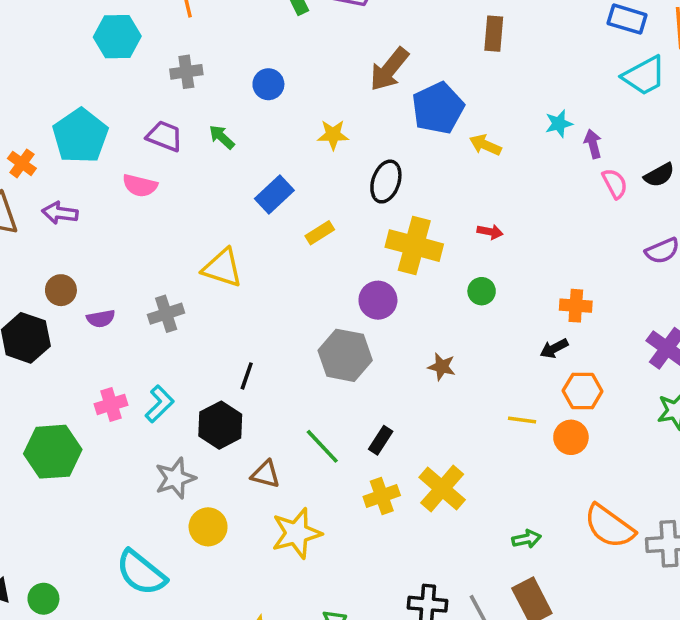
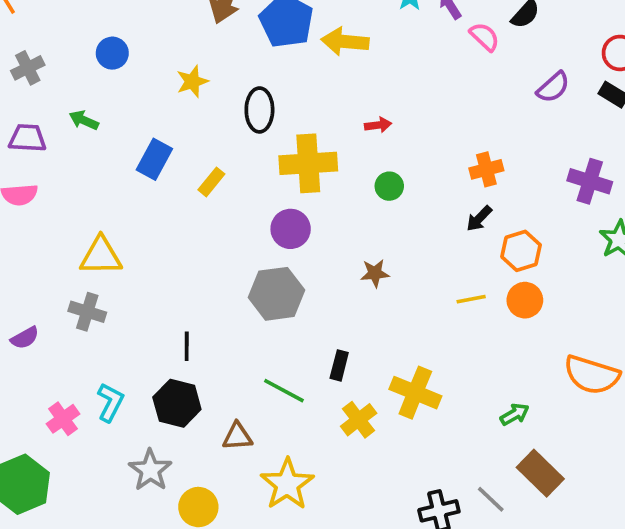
yellow arrow: (485, 145) -> (345, 41), size x1.4
yellow triangle: (222, 268) -> (101, 256), moved
gray cross: (166, 314) -> (87, 312), turned -36

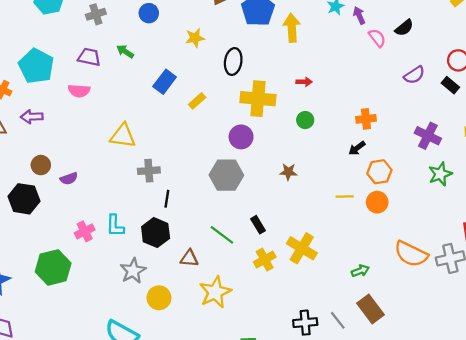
yellow arrow: (345, 41) -> (292, 28), turned 72
gray cross: (87, 312) -> (149, 171), moved, turned -30
black rectangle: (339, 365) -> (258, 225), turned -54
cyan L-shape: (110, 402) -> (115, 226), turned 145

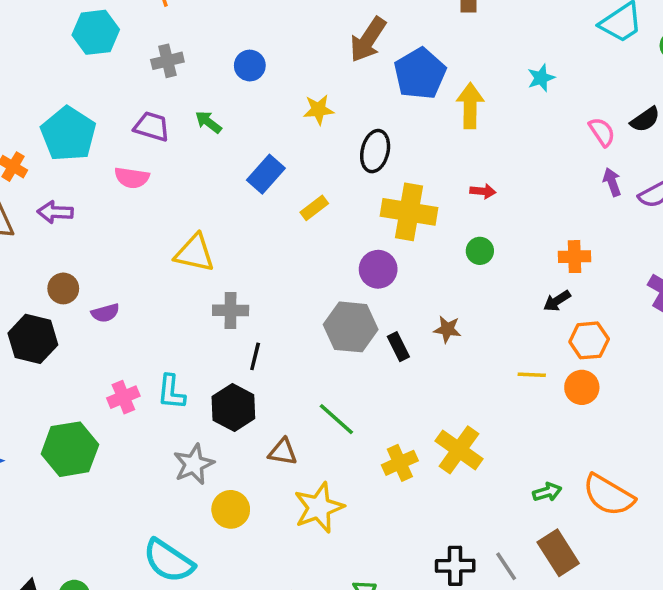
purple arrow: (359, 15) -> (612, 182), moved
black rectangle: (258, 225) -> (398, 347), moved
orange semicircle: (411, 254) -> (609, 495), moved

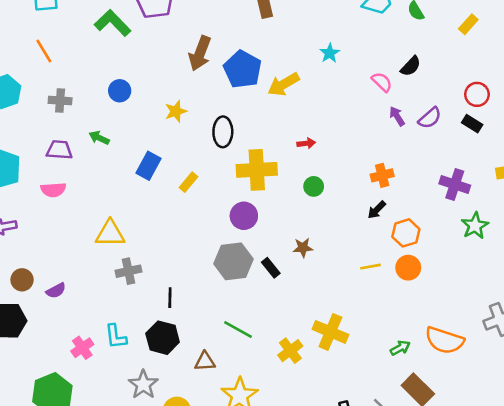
gray cross: (167, 61) -> (60, 101), turned 30
yellow arrow: (470, 106) -> (284, 84), turned -108
gray cross: (231, 310) -> (128, 271), moved

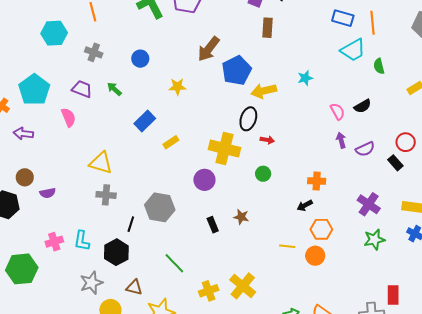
black ellipse: (223, 132) -> (248, 119), moved
pink semicircle: (53, 190) -> (68, 117), turned -126
gray hexagon: (233, 261) -> (160, 207), moved
brown triangle: (205, 361) -> (134, 287), moved

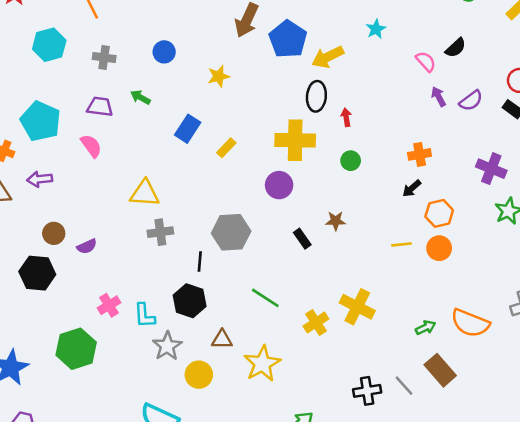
red arrow: (267, 140) -> (346, 117), turned -96
cyan L-shape: (82, 241) -> (144, 316), moved

